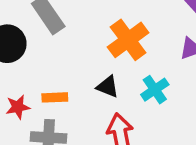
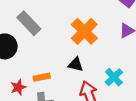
cyan cross: (155, 90) -> (114, 77), moved

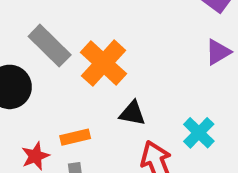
orange cross: (84, 31) -> (104, 63), moved

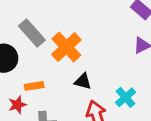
orange rectangle: (75, 137) -> (34, 86), moved

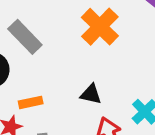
orange cross: (66, 47) -> (100, 27), moved

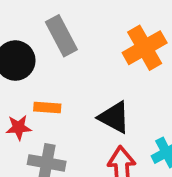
black triangle: (91, 94) -> (114, 117), size x1.4

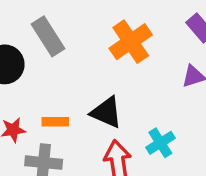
orange rectangle: (47, 108) -> (55, 122), moved

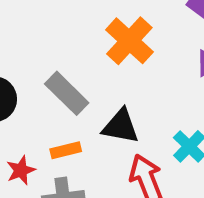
gray rectangle: (48, 36) -> (67, 93), moved

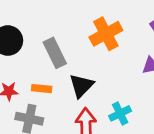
black triangle: (121, 126) -> (81, 86), turned 44

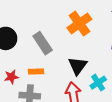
black triangle: (81, 86) -> (78, 66), moved

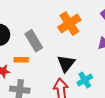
orange rectangle: (36, 72) -> (21, 60), moved

